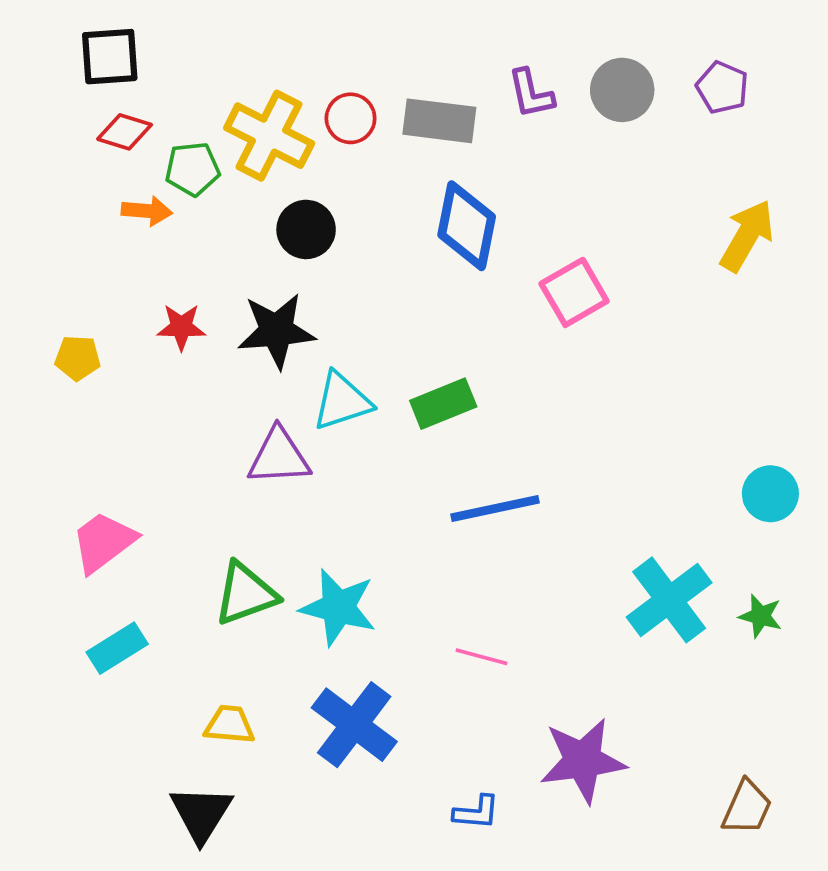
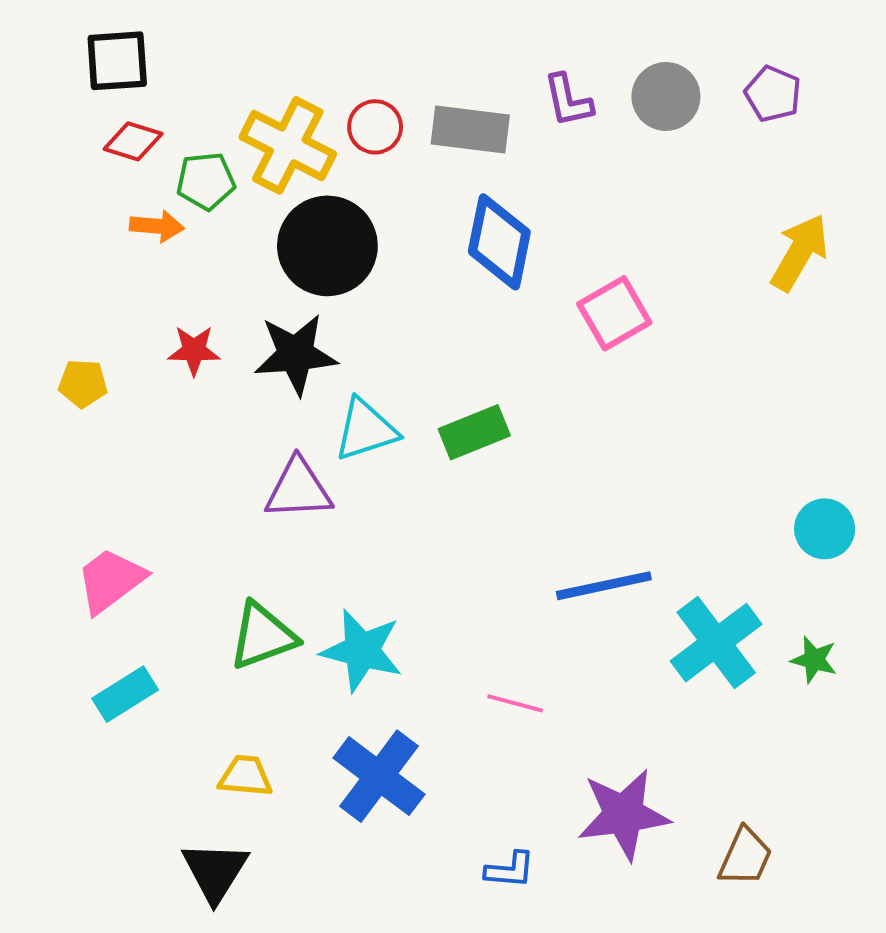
black circle: (306, 229) -> (327, 246), size x1.6
blue line: (495, 509) -> (604, 586), moved
brown trapezoid: (747, 807) -> (745, 857), moved

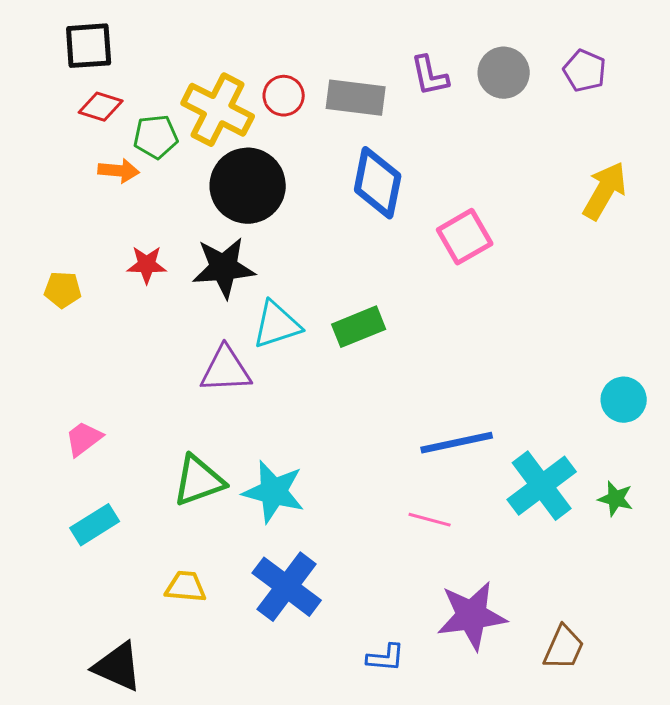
pink trapezoid: (111, 580) -> (84, 439), size x0.7
pink line: (515, 703) -> (430, 520), moved
black triangle: (215, 871) -> (118, 667), moved, turned -38

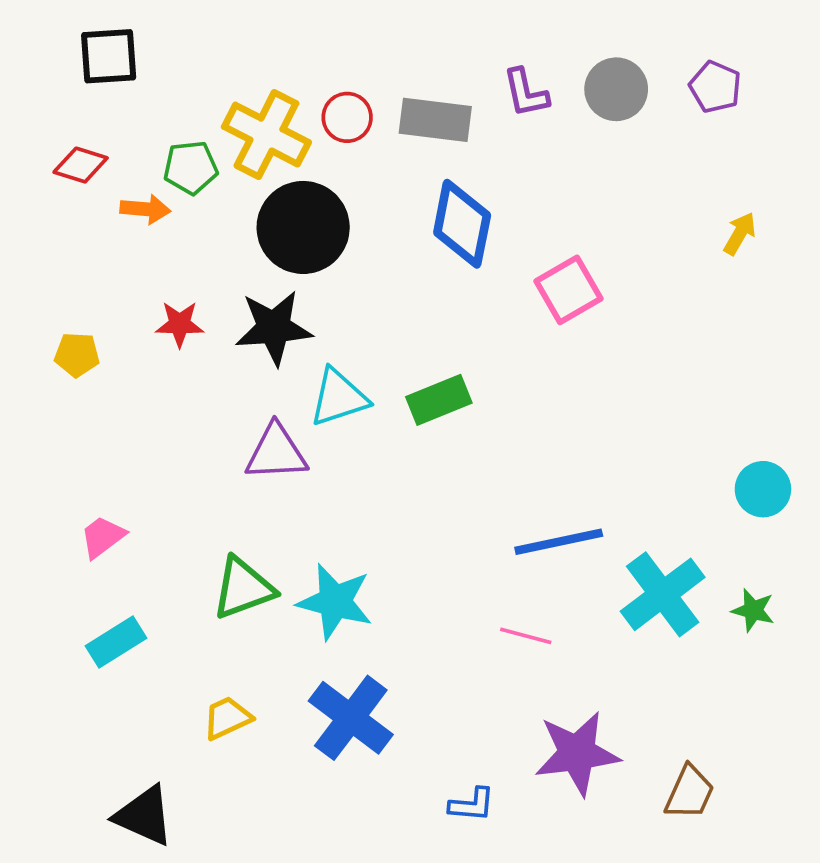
red diamond: (101, 107) -> (81, 165), moved
yellow arrow: (605, 191) -> (740, 234), size x0.6
yellow trapezoid: (186, 587) -> (227, 718), turned -30

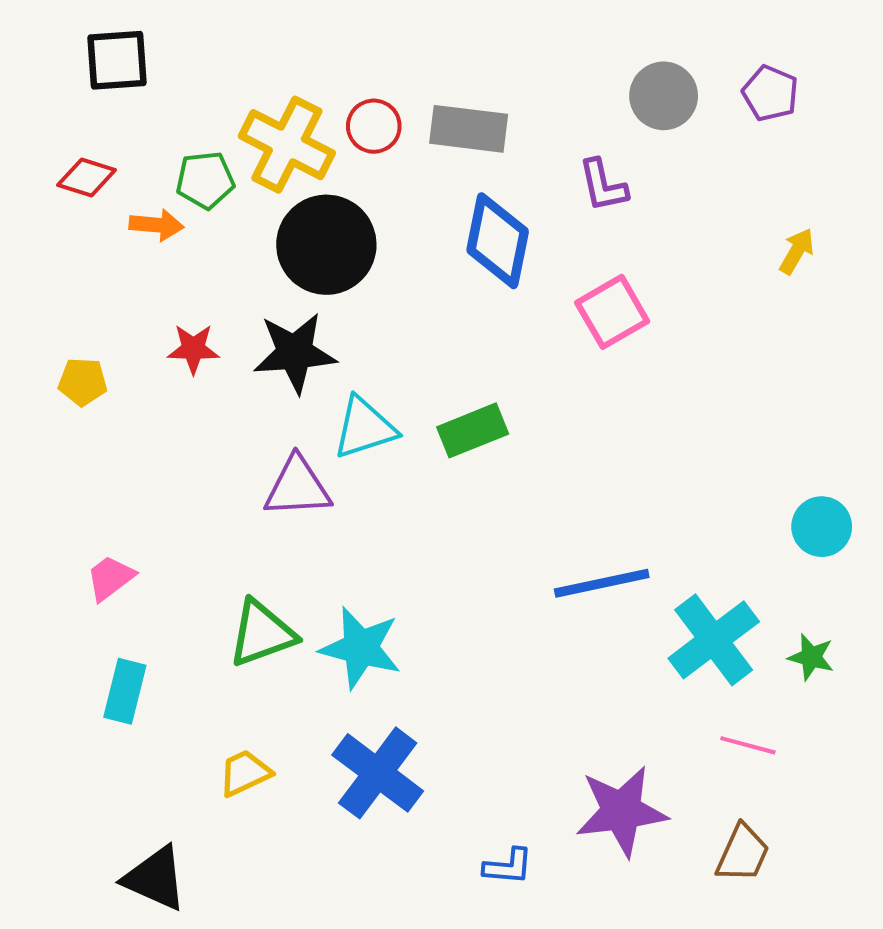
purple L-shape: (526, 93) -> (603, 185), moved
pink line: (526, 636) -> (748, 745), moved
cyan rectangle: (116, 642) -> (125, 691), turned -44

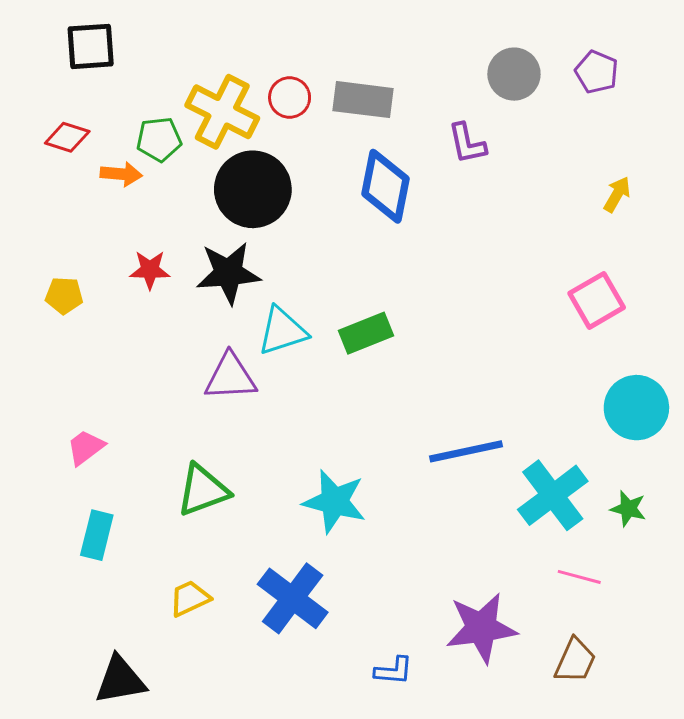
pink square: (612, 312) -> (597, 300), moved
cyan circle: (822, 527) -> (636, 408), size x1.4
cyan star: (361, 648) -> (334, 501), moved
black triangle: (155, 878) -> (120, 680), turned -34

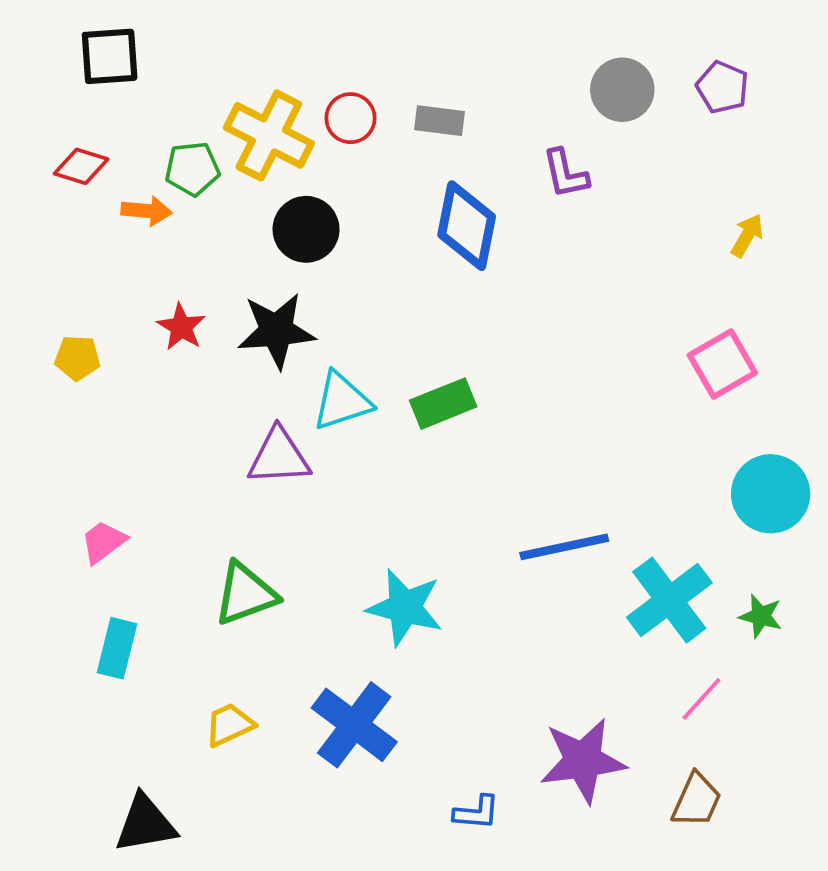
gray rectangle: (363, 100) -> (439, 121), size x0.7
black circle: (253, 189) -> (306, 229), size x0.7
red star: (150, 270) -> (181, 327), turned 30
pink line: (579, 577) -> (701, 699), turned -63

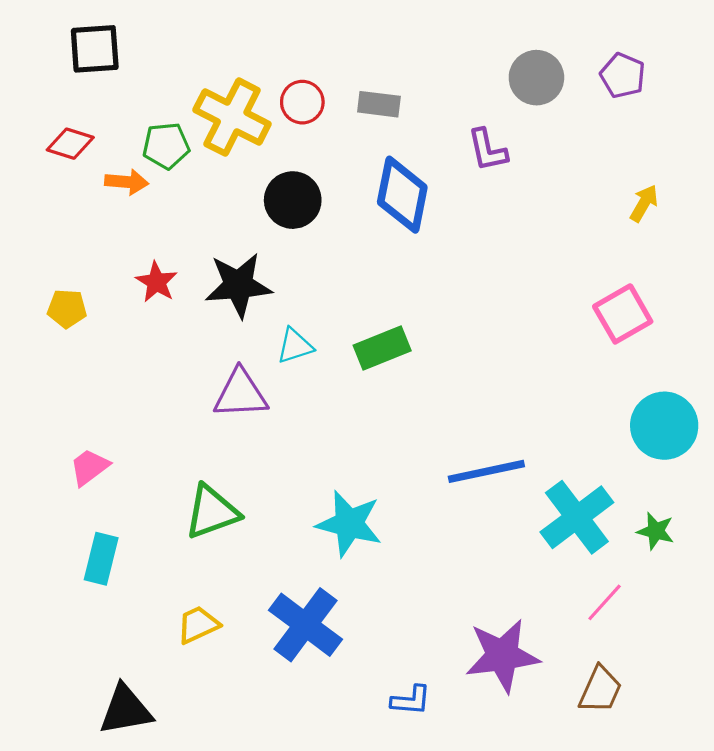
black circle: (306, 229) -> (293, 200), moved
cyan triangle: (342, 401) -> (295, 346), size x0.7

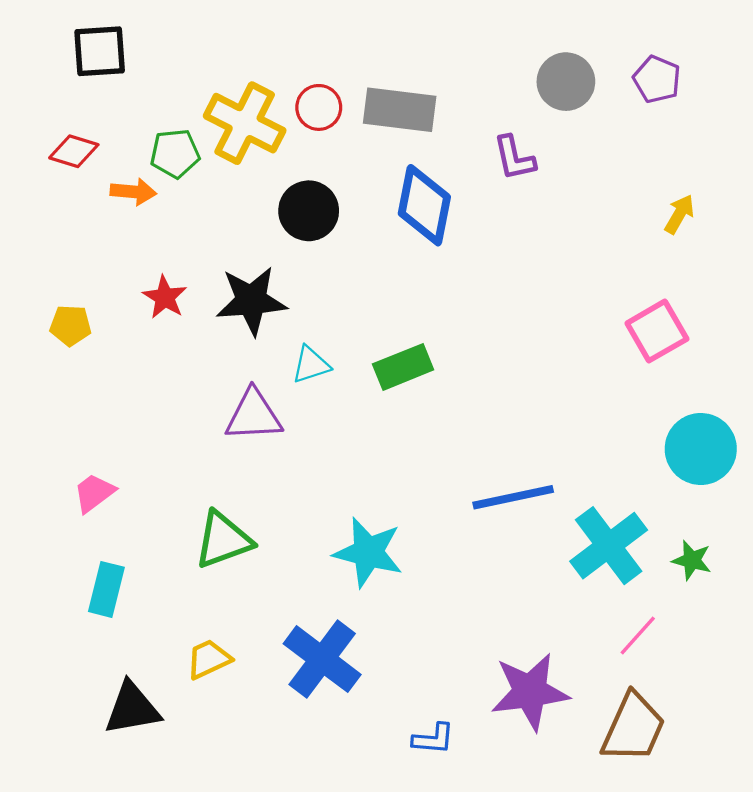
gray rectangle: (379, 104) -> (400, 110), size x1.6
brown trapezoid: (600, 690) -> (633, 728), size x1.4
black triangle: (126, 710) -> (132, 709), moved

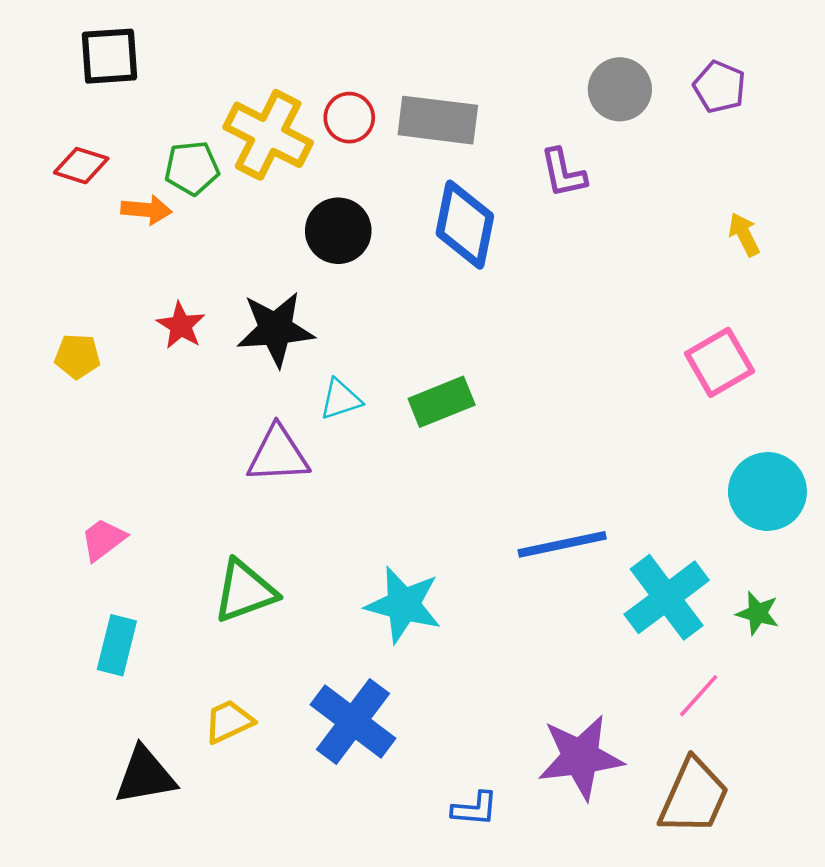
yellow arrow: (679, 214) -> (744, 234), turned -57

